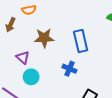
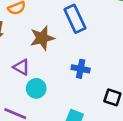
blue rectangle: (81, 41) -> (75, 19), moved

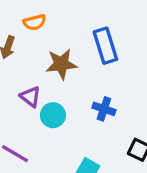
cyan circle: (36, 88) -> (53, 115), moved

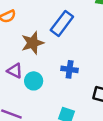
blue rectangle: (105, 46) -> (62, 23), turned 65

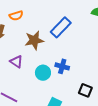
cyan circle: (34, 81) -> (43, 73), moved

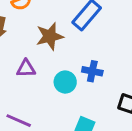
purple triangle: (16, 62) -> (26, 69), turned -32

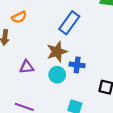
brown star: (50, 36) -> (57, 52), moved

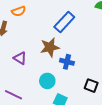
purple triangle: (27, 67) -> (20, 58), turned 32
cyan circle: (57, 75) -> (47, 81), moved

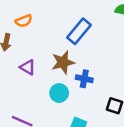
purple triangle: (20, 58) -> (28, 67), moved
cyan circle: (47, 81) -> (59, 93), moved

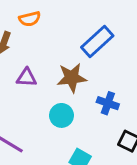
purple triangle: (28, 67) -> (27, 78), turned -35
blue cross: (84, 79) -> (108, 103), moved

